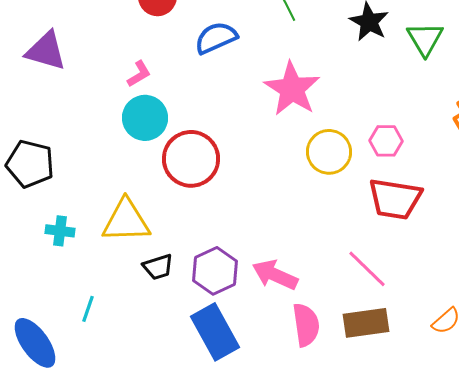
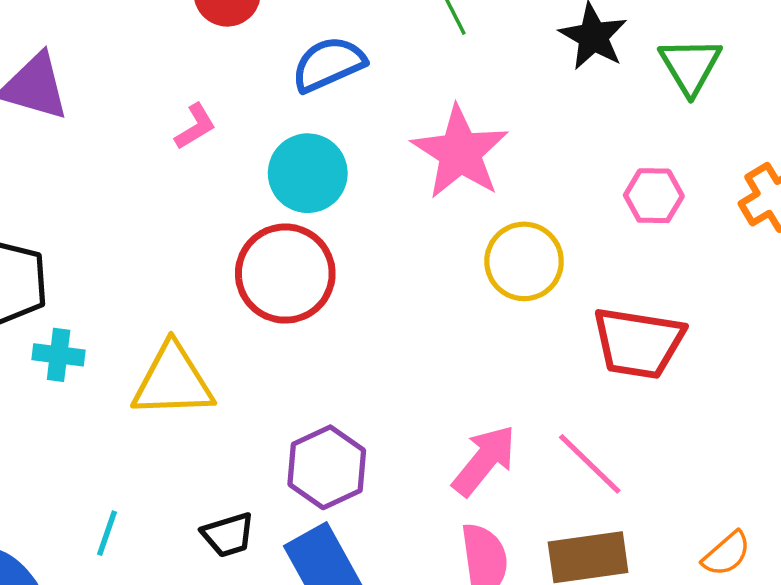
cyan circle: (145, 118) -> (308, 173), moved
pink hexagon: (386, 141) -> (654, 196), moved
cyan cross: (60, 231) -> (59, 355), moved
black trapezoid: (158, 267) -> (228, 535), moved
pink arrow: (275, 275) -> (484, 460), moved, turned 105

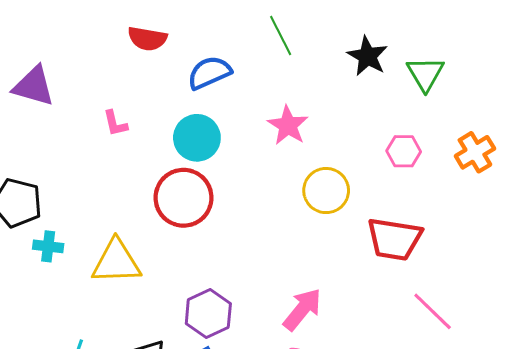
pink L-shape: (195, 126) -> (115, 123), moved, turned 108
pink star: (460, 152) -> (288, 125), size x0.7
pink line: (590, 464) -> (433, 311), moved

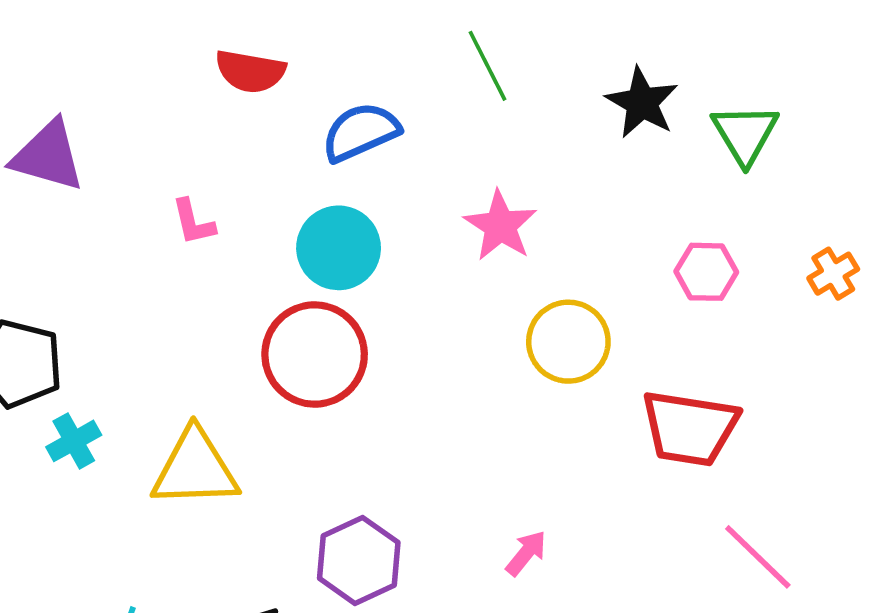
orange cross: (475, 152) -> (833, 274), size x0.7
cyan cross: (48, 246) -> (74, 441), turned -36
pink arrow: (302, 309) -> (526, 553), size x0.6

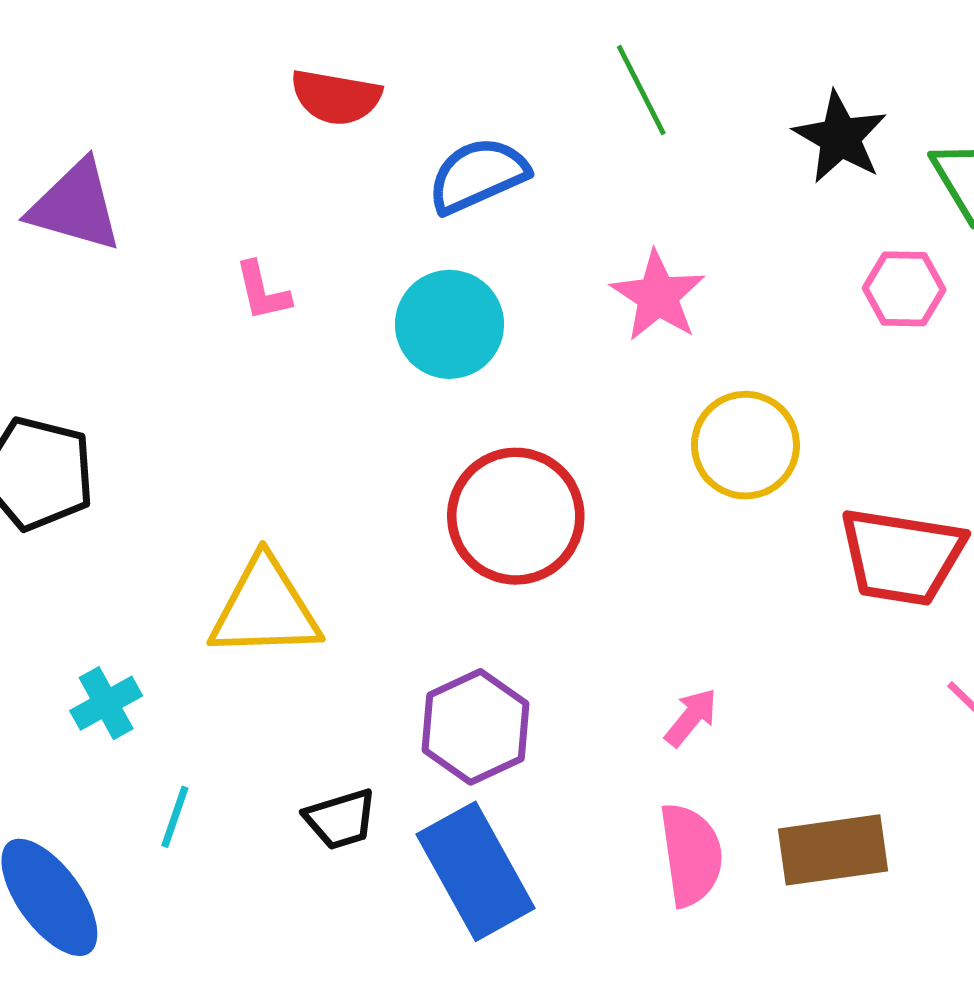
pink hexagon: (706, 272) -> (904, 289), moved
red circle: (315, 355) -> (516, 516), moved
cyan cross: (74, 441) -> (106, 703), moved

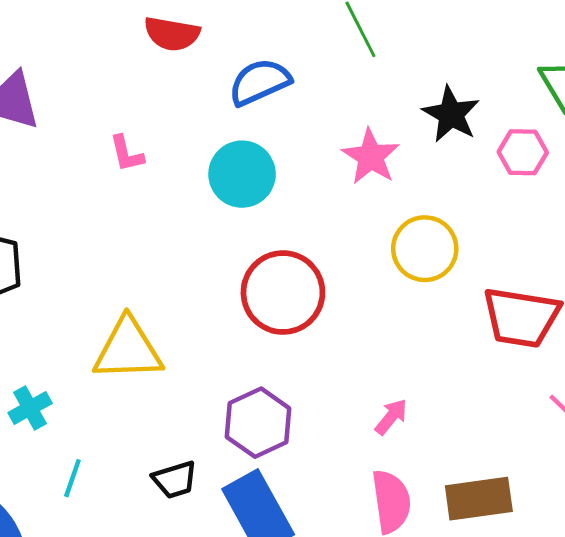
black star: (840, 137) -> (451, 114), moved

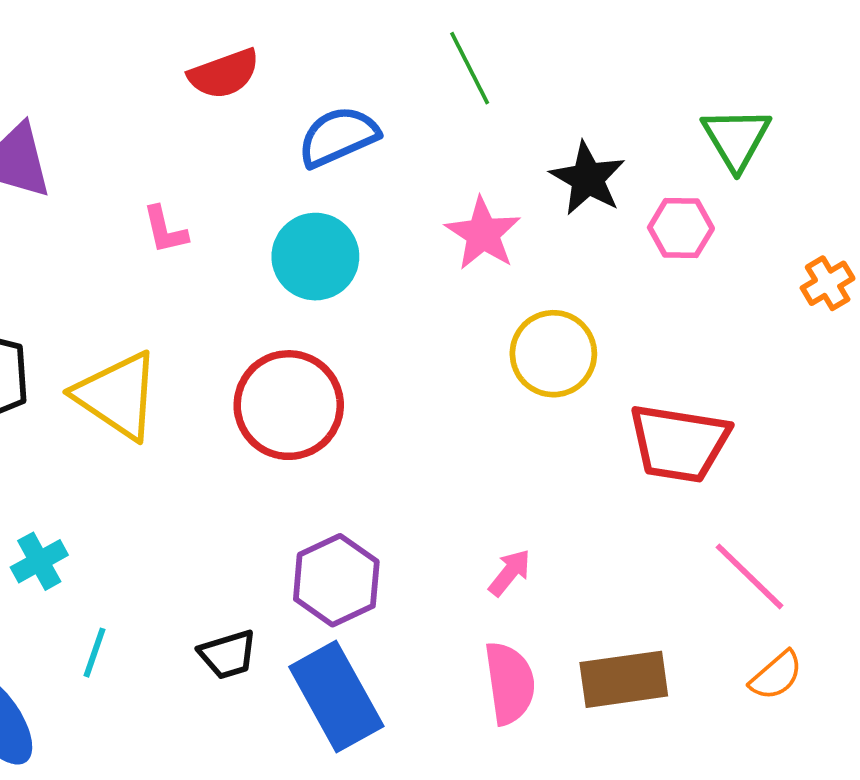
red semicircle: (172, 34) -> (224, 74), turned -30
red circle: (283, 293) -> (289, 405), moved
yellow triangle: (128, 350) -> (117, 396), moved, turned 36

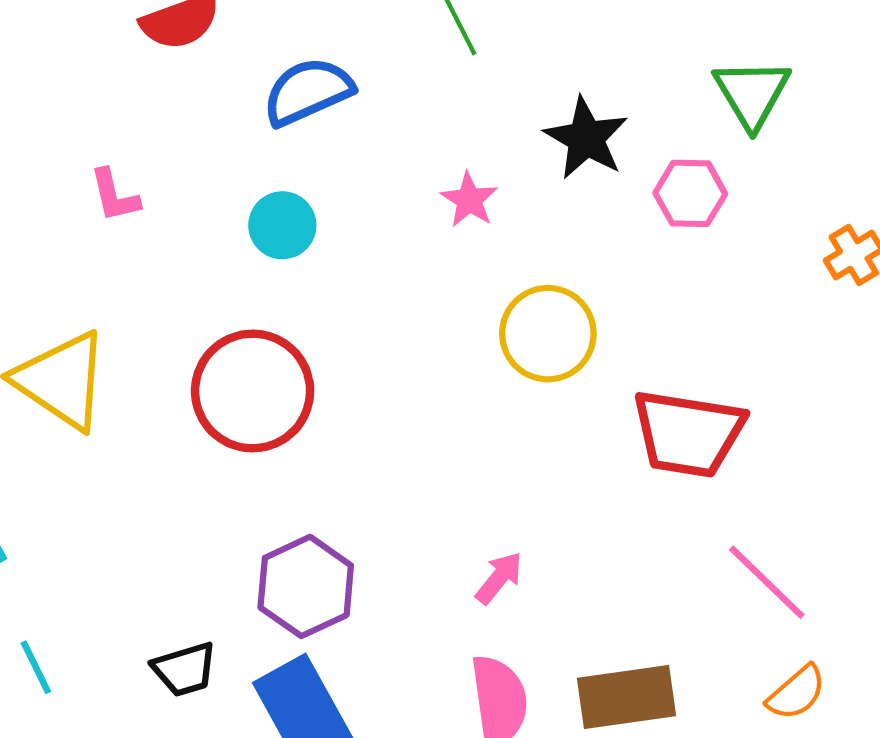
pink star: (483, 234) -> (469, 200), size x0.7
cyan circle: (315, 257) -> (282, 225), size x0.7
cyan line: (94, 653) -> (36, 667), turned -45

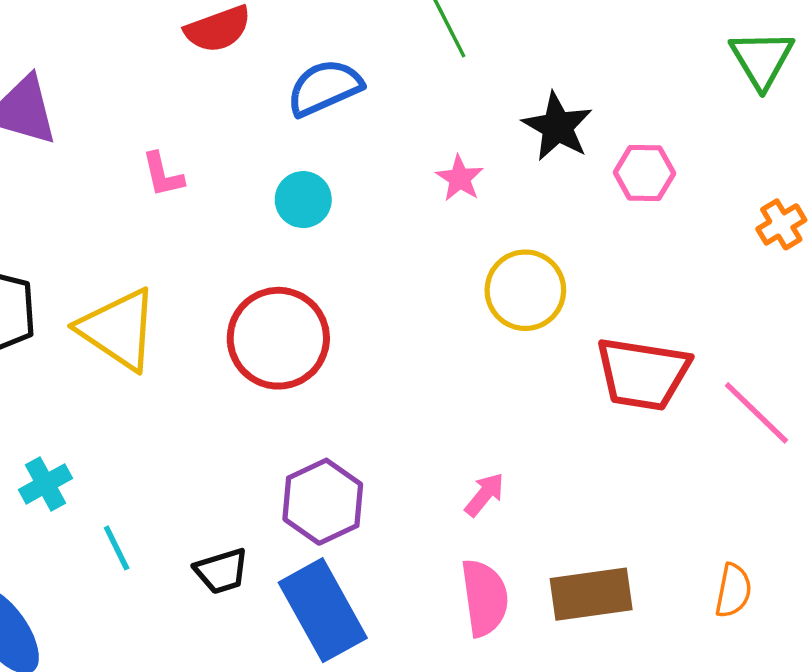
green triangle: (752, 94) -> (762, 59), moved
pink line: (767, 582) -> (756, 413), moved
cyan line: (36, 667) -> (117, 548), moved
orange semicircle: (796, 693) -> (733, 591), turned -38

